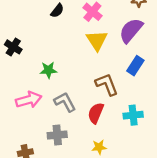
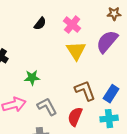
blue rectangle: (135, 66) -> (111, 94), moved

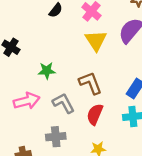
brown L-shape: (85, 91) -> (90, 83), moved

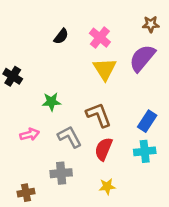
pink arrow: (27, 101) -> (30, 134), size x0.7

